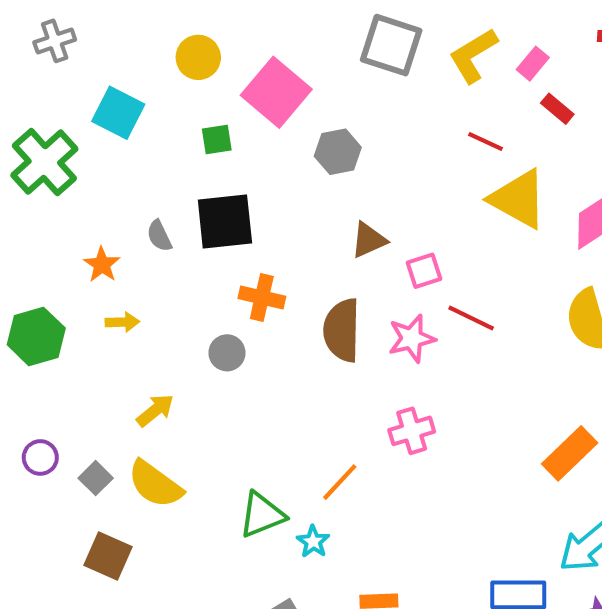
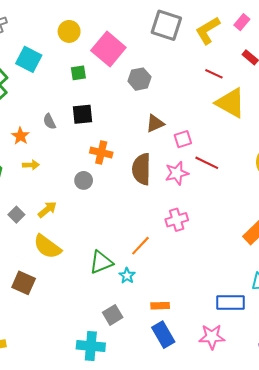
pink rectangle: (533, 64) -> (242, 22), moved
black square: (225, 222) -> (83, 114), size x0.7
gray square: (96, 478) -> (16, 215), moved

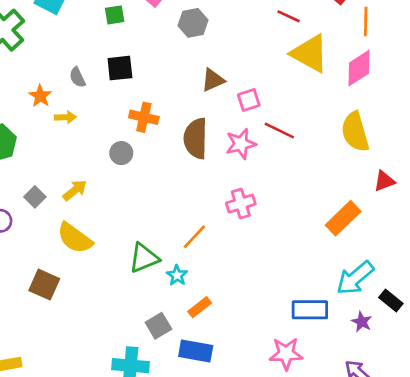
yellow arrow: (31, 165) -> (65, 117), moved
orange rectangle: (160, 306) -> (200, 307), moved, turned -36
blue rectangle: (163, 335) -> (196, 351), moved, turned -50

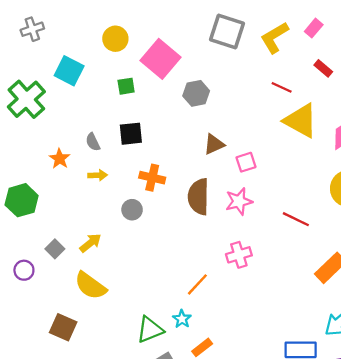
yellow arrow: (65, 117) -> (98, 175), moved
red line: (279, 130) -> (296, 219), moved
green triangle: (144, 258) -> (150, 330), moved

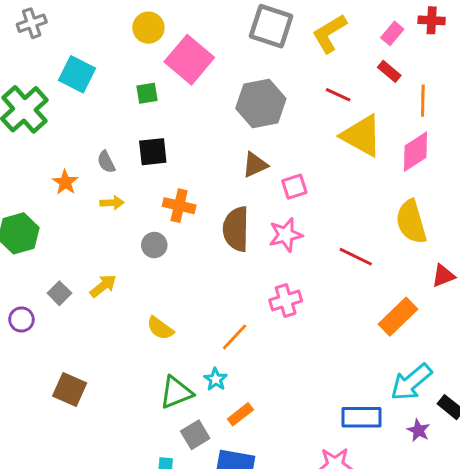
pink rectangle: (314, 28) -> (392, 33), moved
yellow circle: (115, 39) -> (148, 28), moved
gray hexagon: (196, 93) -> (261, 103), moved, size x1.5
yellow semicircle: (90, 286) -> (160, 328), moved, size x0.7

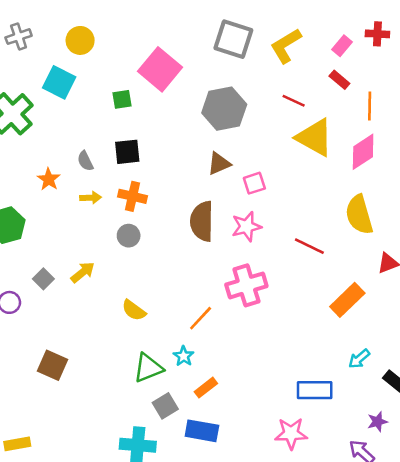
yellow circle: (148, 28) -> (80, 40), moved
orange cross: (179, 206) -> (132, 196), moved
pink cross: (286, 301) -> (246, 285), size x1.4
cyan arrow: (411, 382) -> (359, 359), size x0.6
purple star: (418, 430) -> (377, 422), moved, turned 30

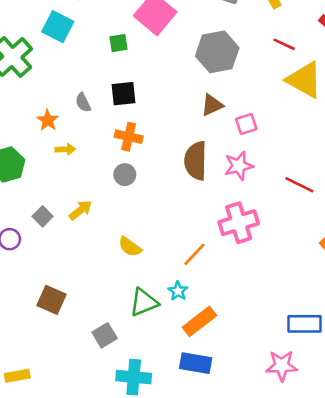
yellow arrow: (91, 198) -> (65, 149), moved
orange rectangle: (206, 388) -> (199, 321), size x1.5
gray square: (165, 406) -> (105, 335), moved

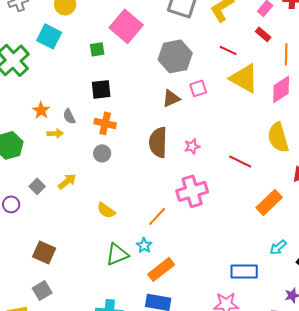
gray semicircle: (83, 103) -> (69, 116), moved
pink square: (246, 124) -> (198, 88), moved
pink star: (239, 166) -> (192, 146), size x0.7
gray square: (105, 335) -> (42, 290), moved

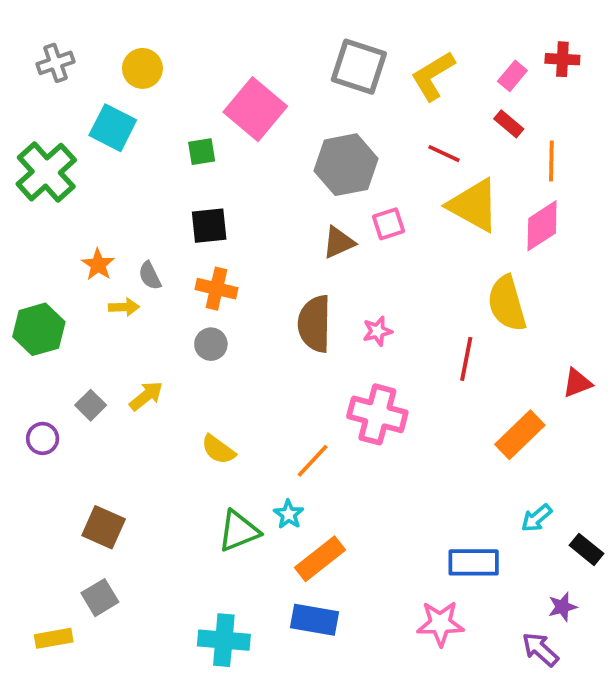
yellow semicircle: (278, 137) -> (507, 303), moved
red line: (240, 161) -> (466, 359), turned 75
pink cross: (192, 191) -> (377, 414), turned 32

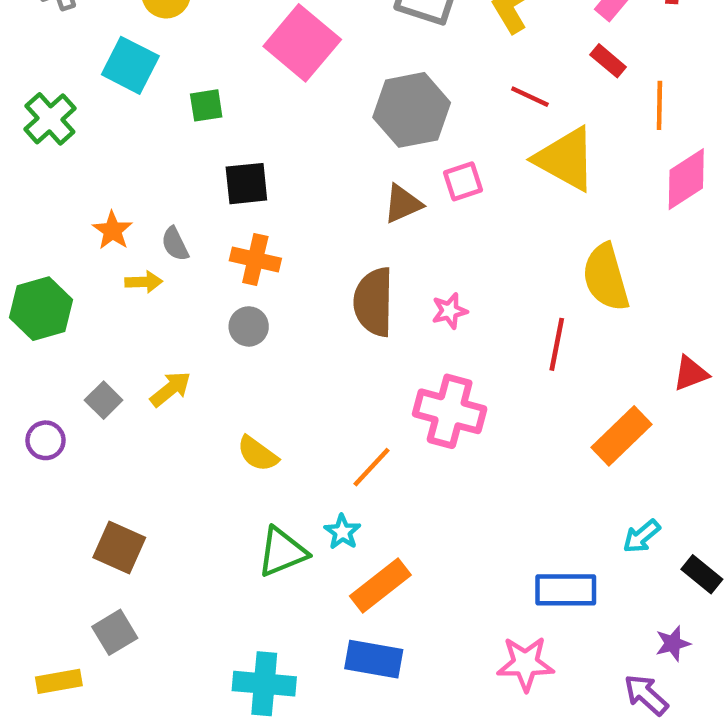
green square: (202, 152) -> (206, 105), moved
green cross: (46, 172) -> (50, 119), size x0.7
pink diamond: (542, 226) -> (686, 179), moved

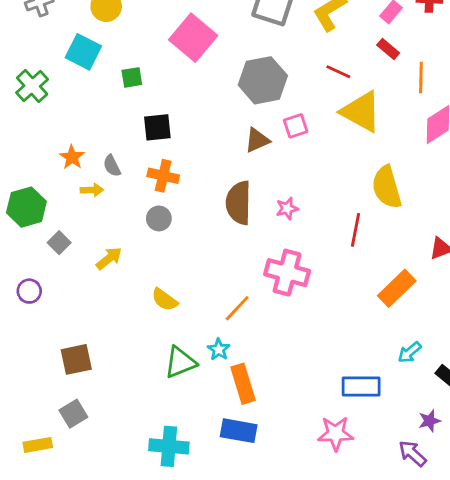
gray square: (104, 400) -> (59, 243), moved
brown square: (119, 547) -> (76, 359), turned -36
orange rectangle: (380, 585) -> (243, 384), turned -69

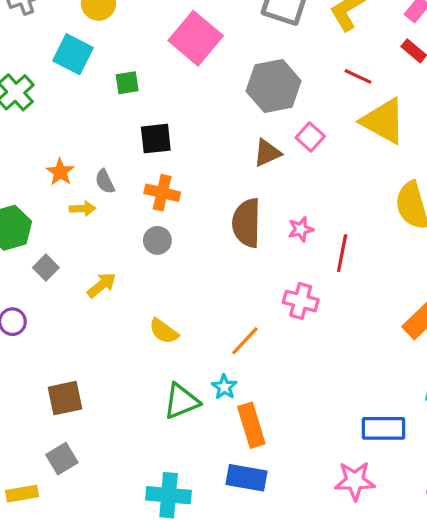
pink square: (296, 126) -> (310, 137), turned -30
red line: (355, 230) -> (342, 253), moved
pink cross: (287, 273) -> (301, 301), size x0.7

